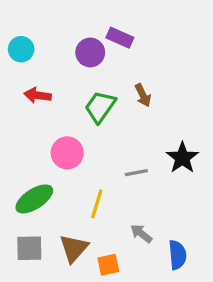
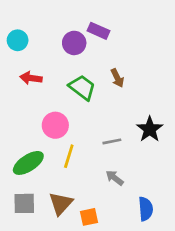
green trapezoid: (100, 107) -> (82, 87), turned 92
yellow line: (97, 204) -> (69, 156), moved
gray arrow: (141, 234) -> (115, 178), moved

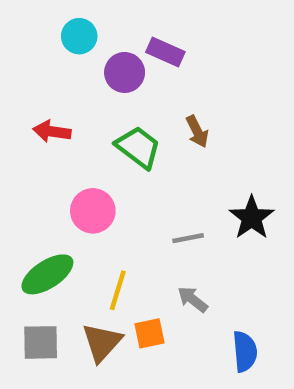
cyan circle: (18, 40) -> (79, 36), moved
yellow line: (69, 156) -> (118, 290), moved
orange square: (89, 217) -> (150, 333), moved

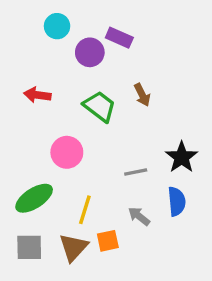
blue semicircle: (245, 352) -> (177, 201), moved

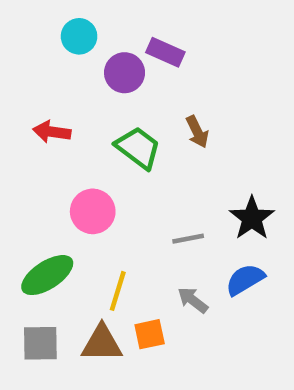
blue semicircle: (177, 201) -> (245, 280), turned -116
brown triangle: (73, 247) -> (102, 343), turned 48

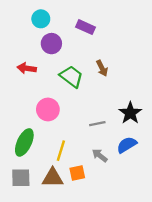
purple circle: (125, 73) -> (51, 44), moved
green ellipse: (47, 275) -> (24, 142), turned -32

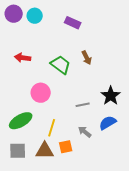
purple circle: (51, 44) -> (14, 14), moved
green ellipse: (24, 142) -> (21, 121), turned 35

